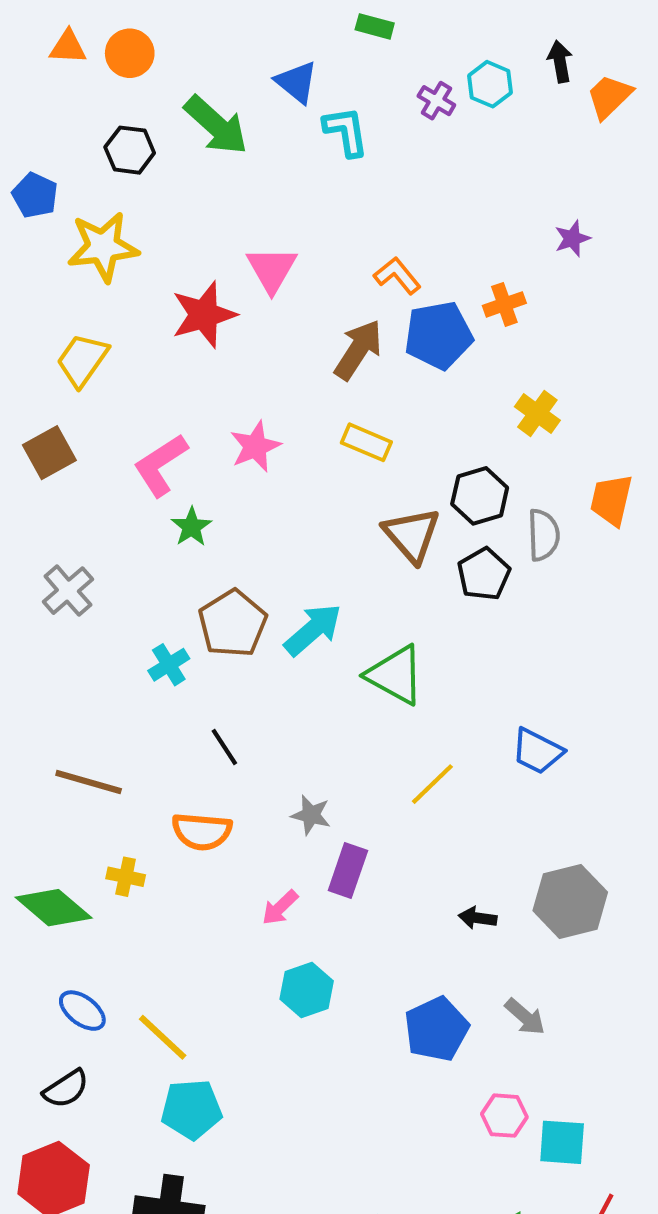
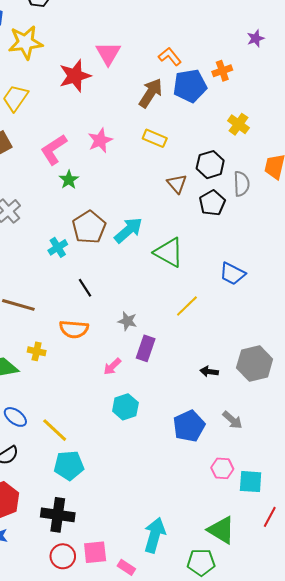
brown triangle: (412, 535) -> (177, 184), size x0.7
blue trapezoid: (537, 751) -> (232, 274), moved

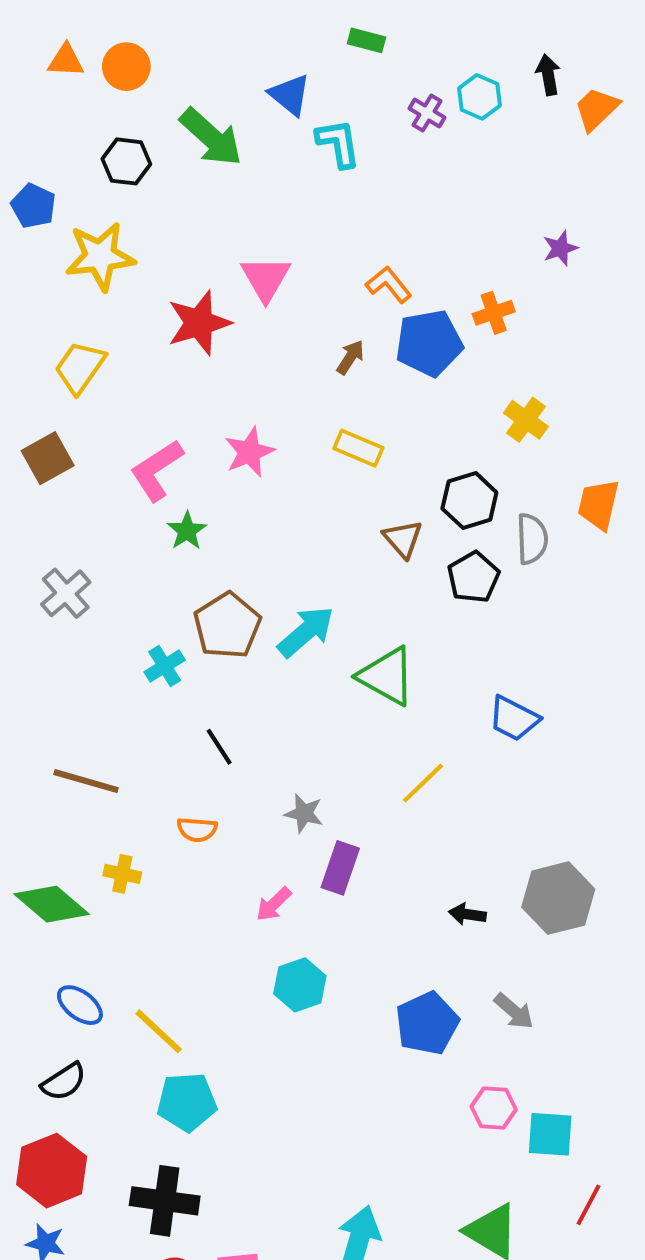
brown arrow: (151, 93) -> (350, 357), size x0.6
orange semicircle: (74, 329) -> (197, 829), size x0.7

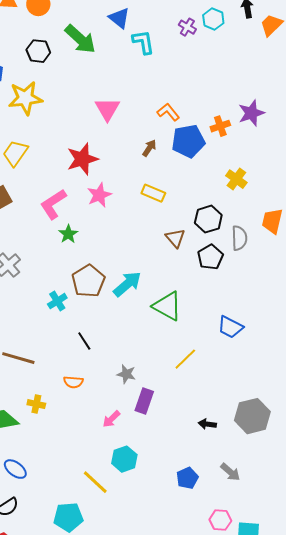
purple star: (560, 248) -> (251, 113), moved, size x1.5
red star: (199, 323) -> (82, 159), moved
blue pentagon: (427, 1023) -> (187, 478), size x0.7
yellow line: (159, 1031) -> (95, 482), moved

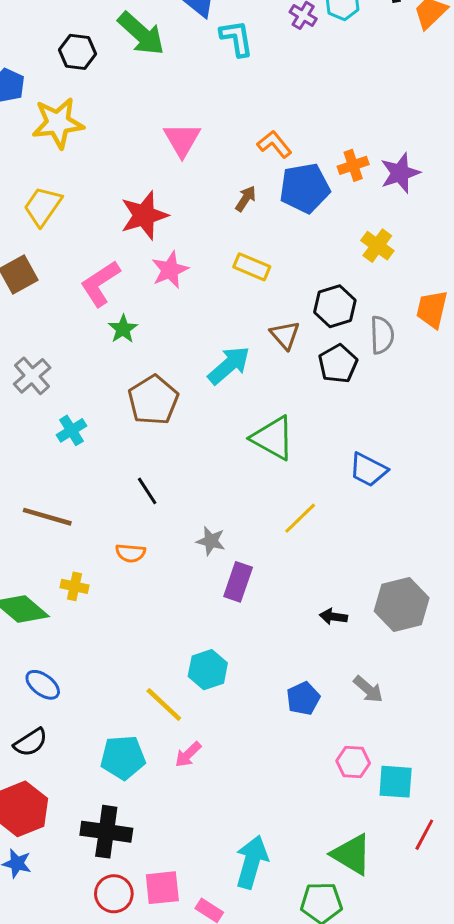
purple star: (251, 113) -> (400, 173), moved
cyan arrow: (127, 284) -> (229, 365), moved
cyan cross: (57, 301) -> (71, 430), moved
pink arrow: (111, 419) -> (188, 754), moved

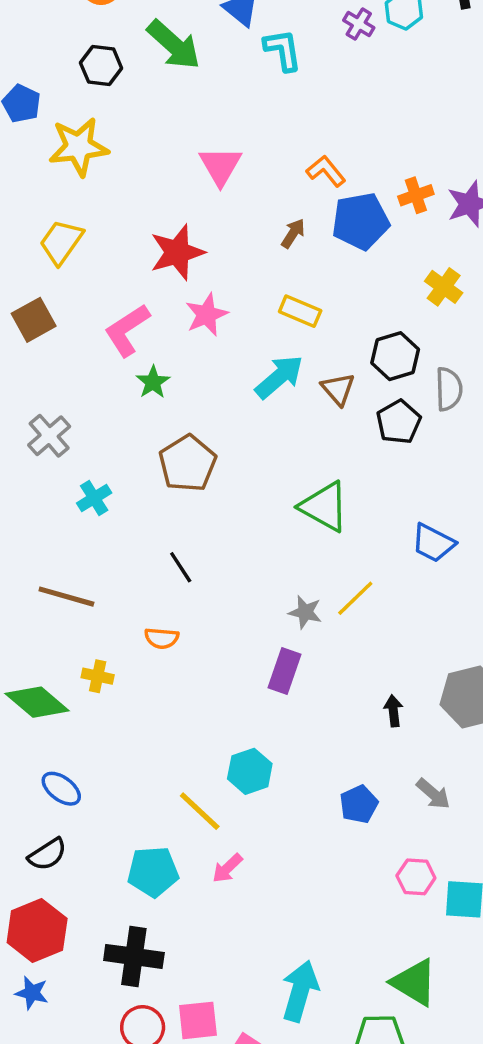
cyan arrow: (229, 365) -> (279, 377), moved
gray star: (211, 541) -> (305, 612), moved
black arrow: (333, 617) -> (393, 711), turned 76

